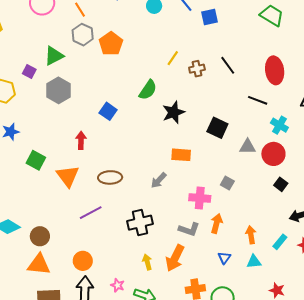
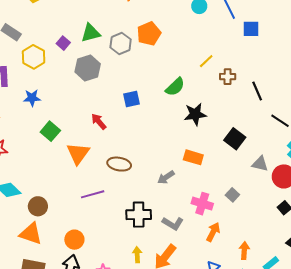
gray hexagon: (83, 35) -> (121, 43), moved
black line: (228, 65) -> (257, 91), moved
blue square: (108, 111) -> (131, 99), turned 30
red arrow: (81, 140) -> (99, 122), turned -54
gray L-shape: (189, 229) -> (173, 223), moved

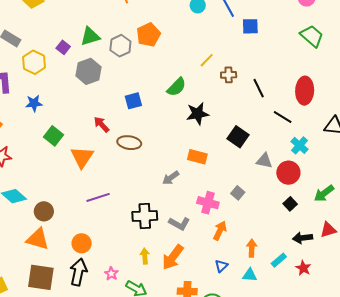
brown ellipse: (119, 164) -> (129, 143), moved

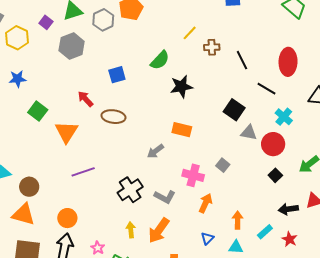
black square: (238, 137) -> (234, 110), moved
black cross: (145, 216) -> (130, 190), turned -30

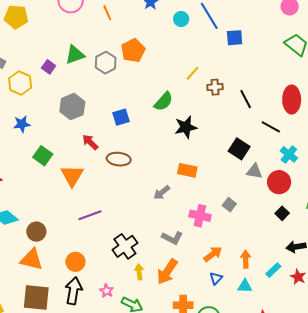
gray hexagon: (72, 46) -> (72, 107), moved
black cross: (130, 190) -> (125, 246), moved
orange arrow: (205, 203) -> (213, 254), moved, turned 30

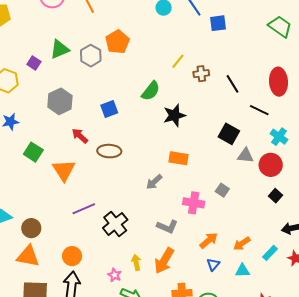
black cross: (125, 246) -> (115, 224), moved
orange arrow: (246, 259) -> (242, 244), turned -120
pink star: (107, 291) -> (115, 275), moved

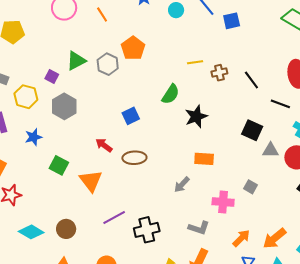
yellow line: (178, 61) -> (195, 62), turned 49
gray hexagon: (60, 101) -> (64, 106), moved
black cross: (115, 224) -> (147, 230), turned 30
brown circle: (31, 228) -> (66, 229), moved
orange arrow: (242, 244) -> (275, 238), size x1.4

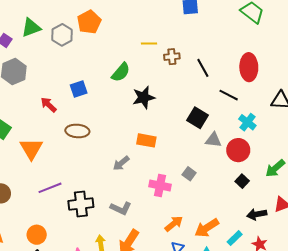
red arrow: (104, 145) -> (49, 105), moved
gray L-shape: (199, 228) -> (121, 208), moved

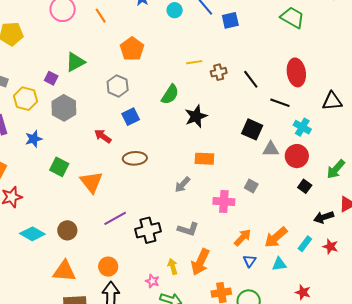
gray hexagon: (62, 35) -> (118, 86), moved

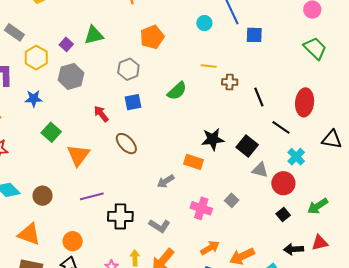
cyan circle: (175, 10) -> (204, 23), moved
black star: (196, 116) -> (213, 139), moved
brown ellipse: (135, 158) -> (126, 144), turned 35

